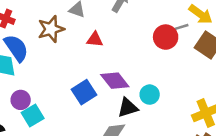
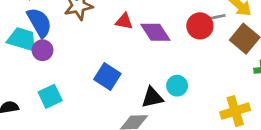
purple diamond: (115, 81) -> (155, 32), moved
blue square: (84, 92) -> (107, 76), turned -30
purple circle: (21, 100) -> (43, 50), moved

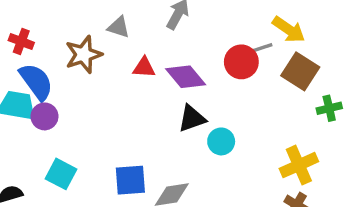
blue square: (107, 76) -> (130, 180), moved, turned -30
cyan square: (50, 96) -> (61, 174), turned -30
black triangle: (152, 97) -> (192, 118), moved

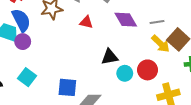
yellow arrow: (289, 30) -> (161, 44), moved
red circle: (241, 62) -> (148, 70), moved
purple diamond: (186, 77) -> (126, 20), moved

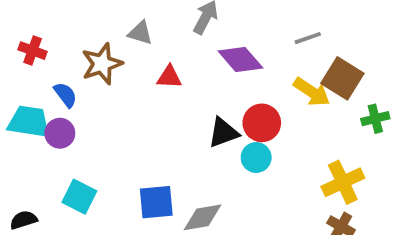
blue semicircle: (21, 20) -> (65, 95), moved, size x0.6
gray line: (157, 22) -> (308, 38), moved
red circle: (148, 70) -> (262, 123), moved

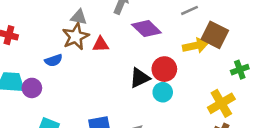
brown star: (102, 64) -> (76, 37), moved
yellow arrow: (312, 92) -> (195, 46), turned -40
blue semicircle: (65, 95) -> (54, 60), moved, turned 114
green cross: (375, 119) -> (240, 70), moved

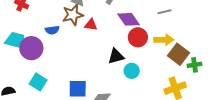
brown square: (215, 35) -> (178, 54), moved
red circle: (164, 69) -> (138, 37), moved
purple circle: (32, 88) -> (31, 48), size x1.5

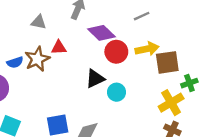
brown star: (73, 15) -> (37, 59), moved
brown square: (178, 54) -> (167, 62), turned -35
green cross: (195, 65) -> (189, 83), moved

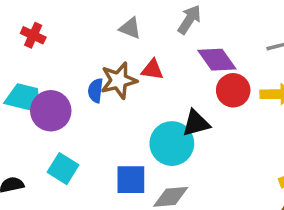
blue semicircle: (15, 62) -> (96, 91), moved, turned 105
cyan circle: (117, 92) -> (172, 144), moved, size x1.6

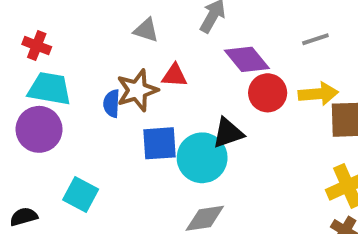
cyan trapezoid: (24, 98) -> (50, 89), moved
purple circle: (51, 111) -> (39, 129), moved
blue square: (131, 180) -> (160, 143), moved

